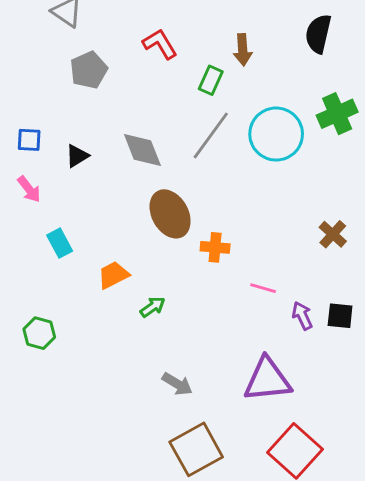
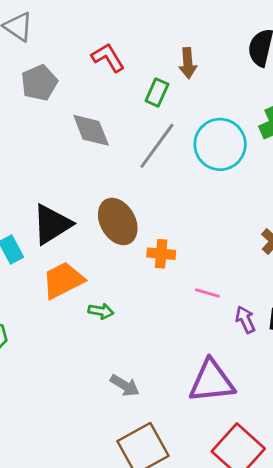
gray diamond: (142, 150) -> (91, 130), moved
black triangle: (77, 156) -> (52, 224), moved, size x1.8
orange trapezoid: (113, 275) -> (63, 280), size x1.4
green arrow: (153, 307) -> (101, 311), turned 45

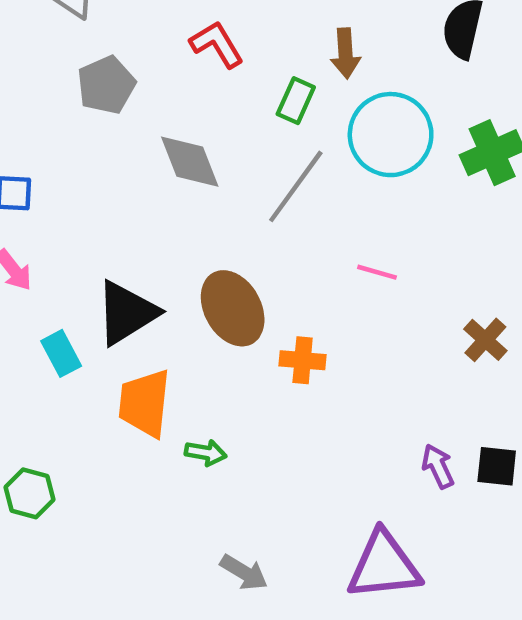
cyan circle: (220, 144) -> (391, 135), moved
orange trapezoid: (63, 280) -> (145, 403), turned -57
pink line: (207, 293) -> (377, 272), moved

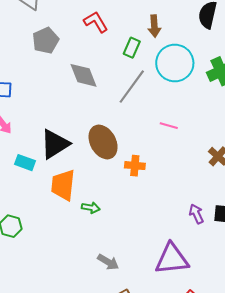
cyan rectangle: (61, 353) -> (25, 163), turned -42

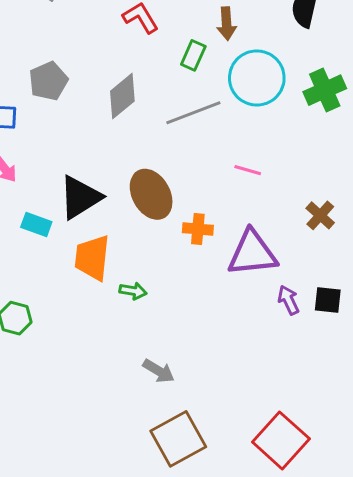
gray pentagon: (46, 40) -> (48, 81), moved
gray diamond: (84, 75) -> (122, 96), turned 72
gray line: (132, 87) -> (193, 113), turned 33
purple triangle: (172, 259) -> (252, 253), moved

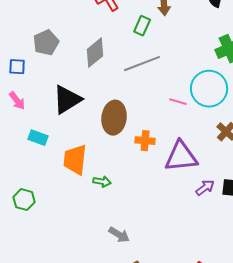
cyan circle: (257, 78) -> (209, 89), moved
brown ellipse: (151, 194) -> (114, 118), turned 36
black triangle: (80, 197) -> (67, 100), moved
purple arrow: (288, 300) -> (205, 188), turned 78

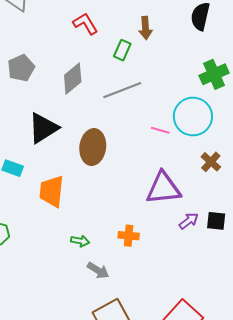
orange cross: (145, 141) -> (129, 236), moved
green arrow: (102, 182) -> (80, 241), moved

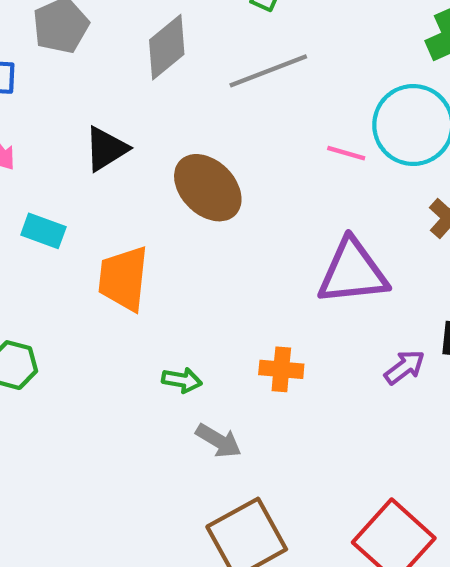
black triangle: (43, 128) -> (106, 149), size x0.7
brown ellipse: (93, 147) -> (208, 188), turned -52
purple arrow: (189, 221) -> (405, 367), moved

